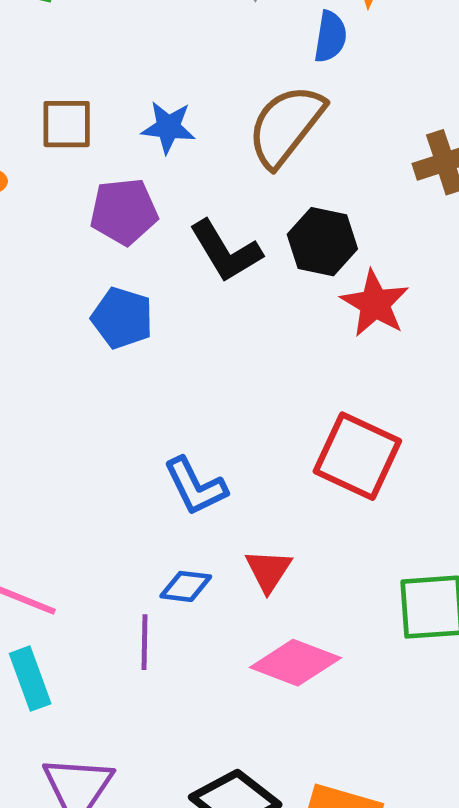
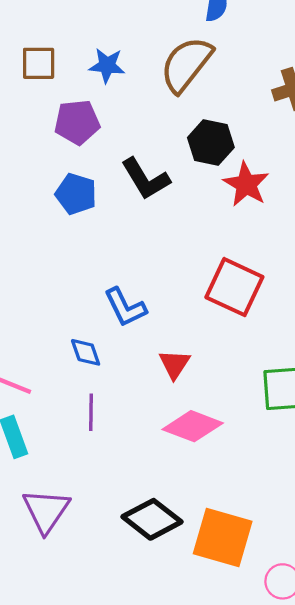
black L-shape: (225, 251) -> (146, 179), moved
blue diamond: (186, 586) -> (86, 352), moved, turned 64

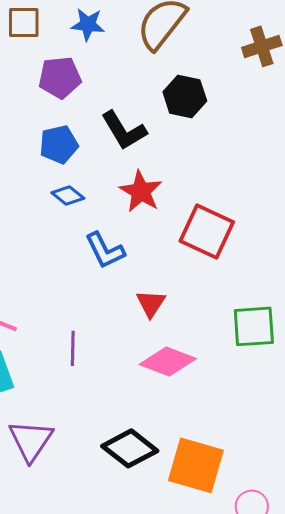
red star: (246, 184) -> (141, 191), moved
blue pentagon: (76, 194) -> (59, 144), turned -30
blue diamond: (86, 352) -> (68, 195), moved, turned -32

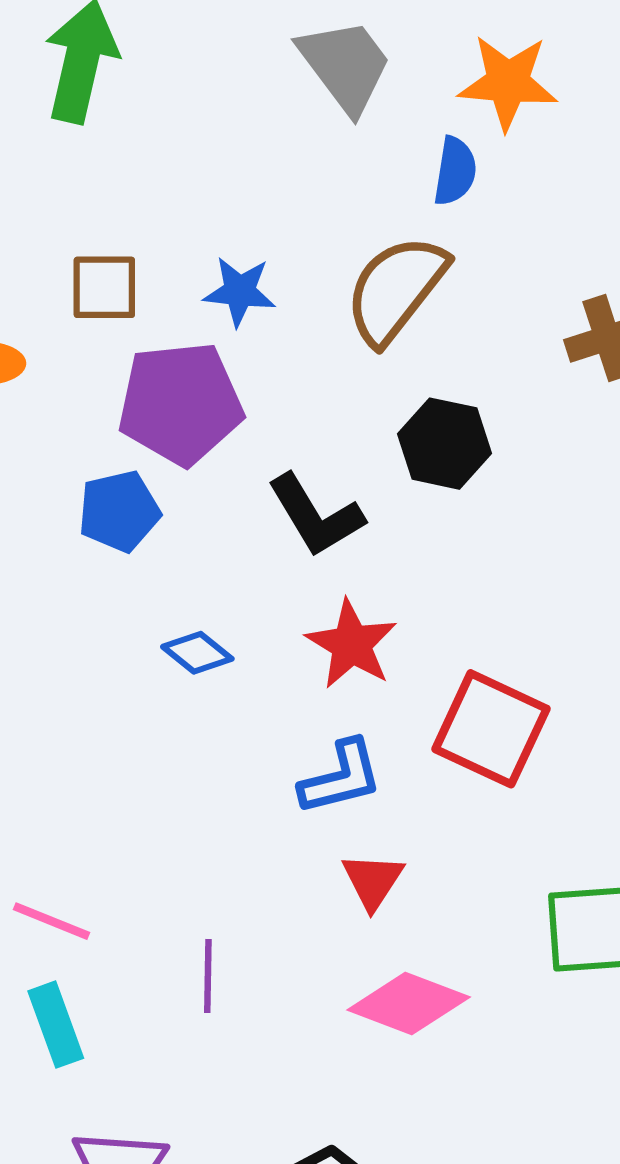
purple pentagon: (60, 77) -> (180, 403), size x1.4
blue pentagon: (59, 144) -> (119, 511), moved
blue L-shape: (105, 250) -> (341, 777), moved, turned -78

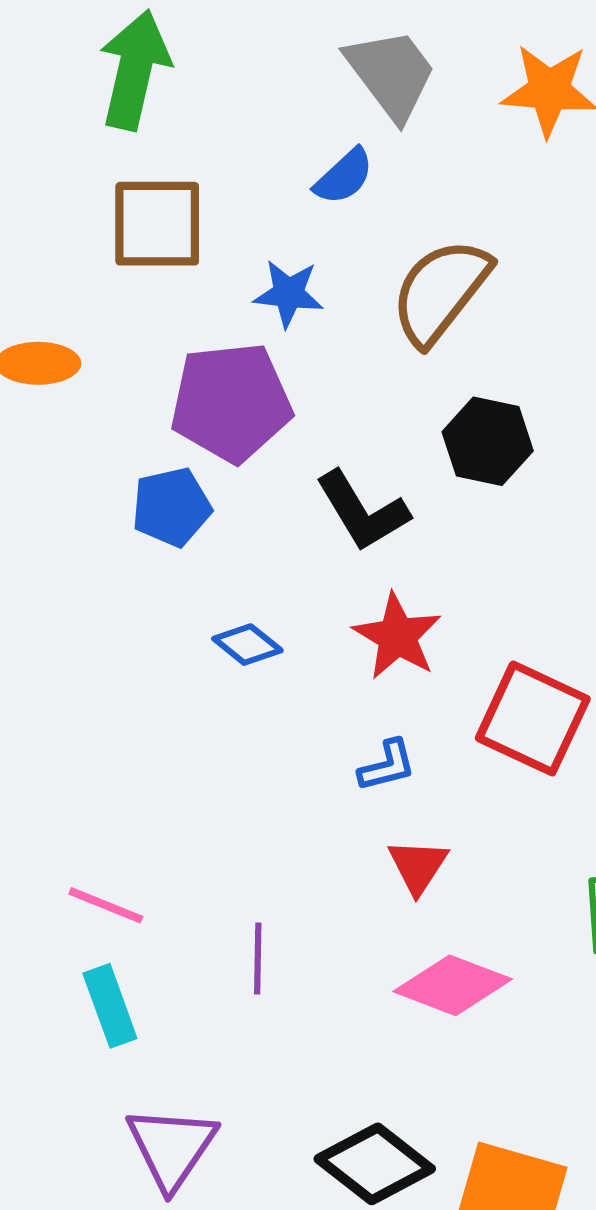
blue semicircle: (455, 171) -> (344, 177), moved, turned 38
brown square: (104, 287) -> (157, 224), moved, size x1.4
blue L-shape: (341, 777) -> (387, 766), size x0.7

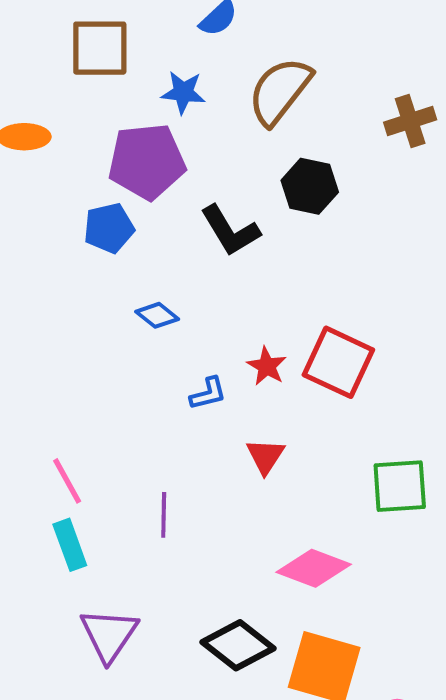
red star: (397, 636) -> (267, 366), moved, size x0.7
blue L-shape: (387, 766) -> (208, 394), moved
pink line: (106, 905) -> (67, 481), turned 39
pink diamond: (453, 985) -> (314, 568), moved

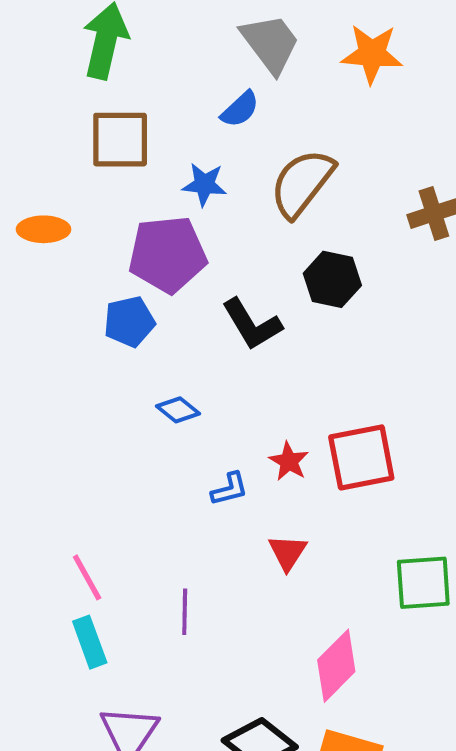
red square: (338, 362) -> (361, 457), turned -36
pink diamond: (314, 568) -> (336, 666), turned -66

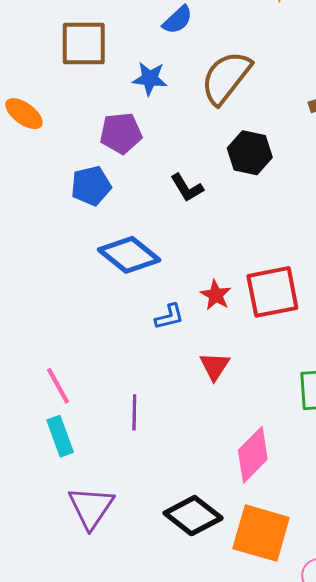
orange ellipse: (44, 229) -> (24, 114), turned 36
purple pentagon: (167, 254) -> (121, 133), size x0.7
black L-shape: (252, 324) -> (187, 188), size x0.7
blue diamond: (178, 410) -> (129, 255), size x1.8

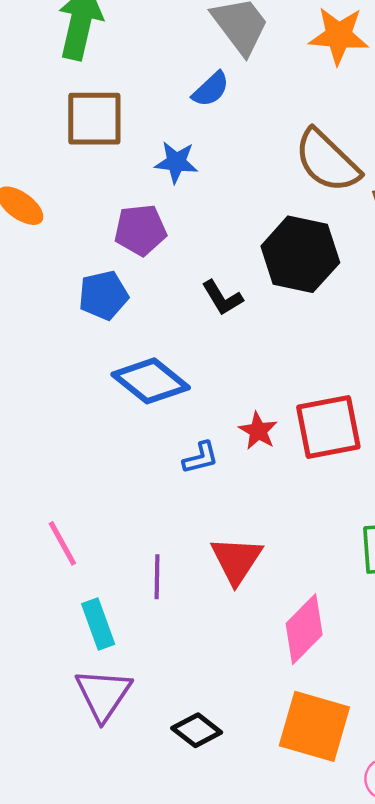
brown semicircle: (226, 78) -> (327, 161), moved, turned -84
black hexagon: (250, 153) -> (300, 254), size x1.4
red triangle: (215, 366) -> (236, 560), moved, size x1.4
cyan rectangle: (60, 436) -> (98, 624), moved
black diamond: (193, 516) -> (197, 730), moved, size x0.7

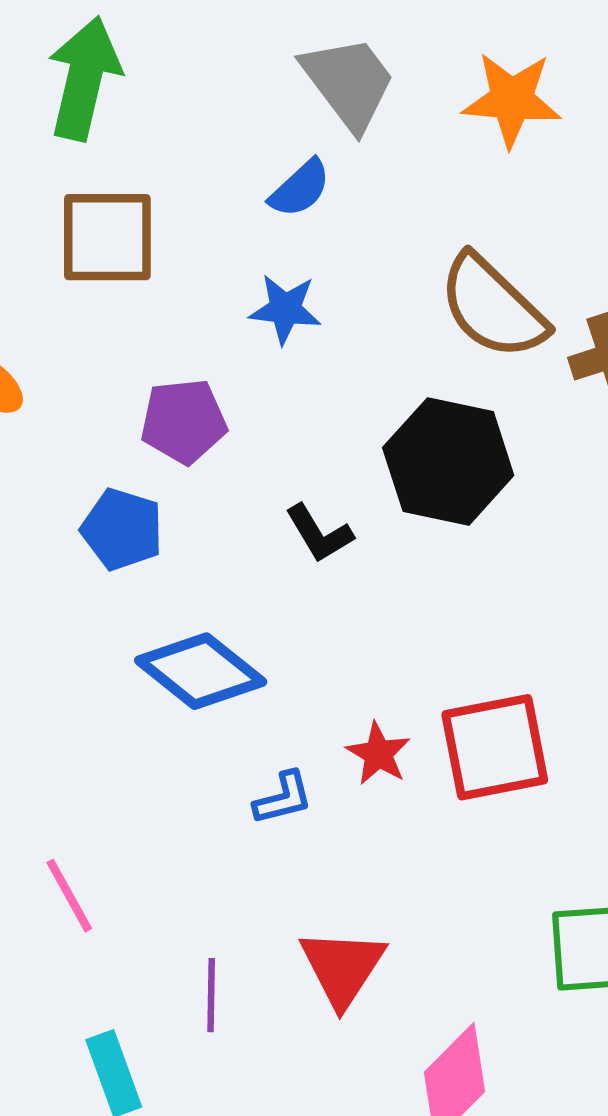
blue star: (176, 162) -> (285, 309), moved
blue pentagon: (103, 295) -> (122, 529), turned 30
pink line: (62, 543) -> (69, 896), moved

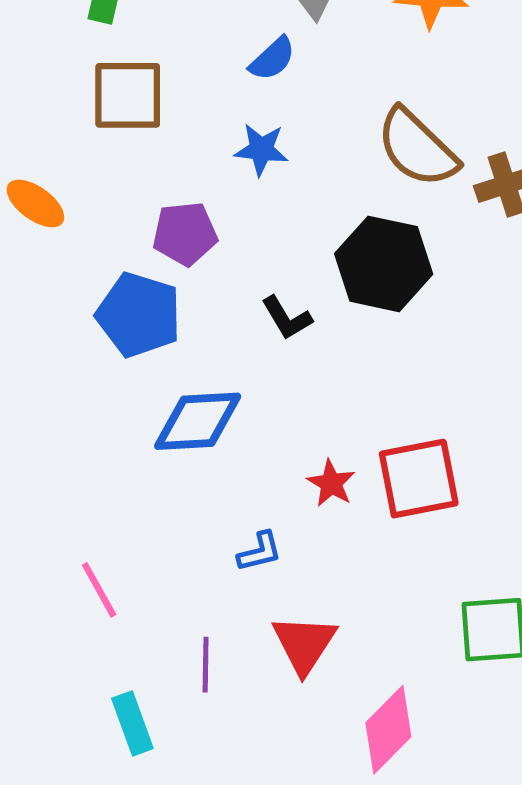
blue pentagon: (122, 529) -> (139, 315), size x1.4
blue diamond: (201, 671) -> (198, 421), turned -42
blue L-shape: (283, 798) -> (260, 552), moved

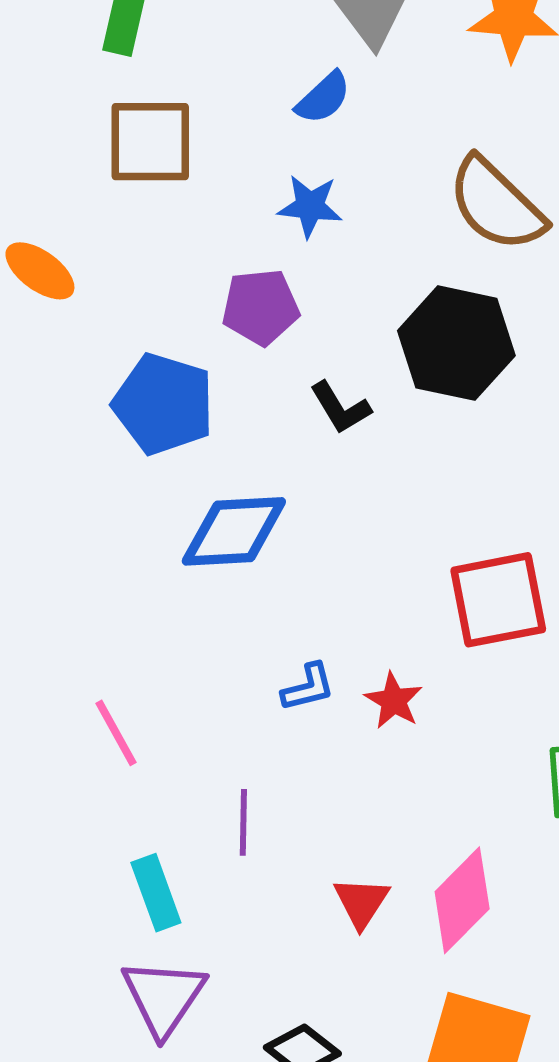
purple pentagon: (185, 234) -> (261, 307), moved
red star: (331, 483) -> (394, 701), moved
red triangle: (304, 644) -> (361, 902), moved, size x0.7

